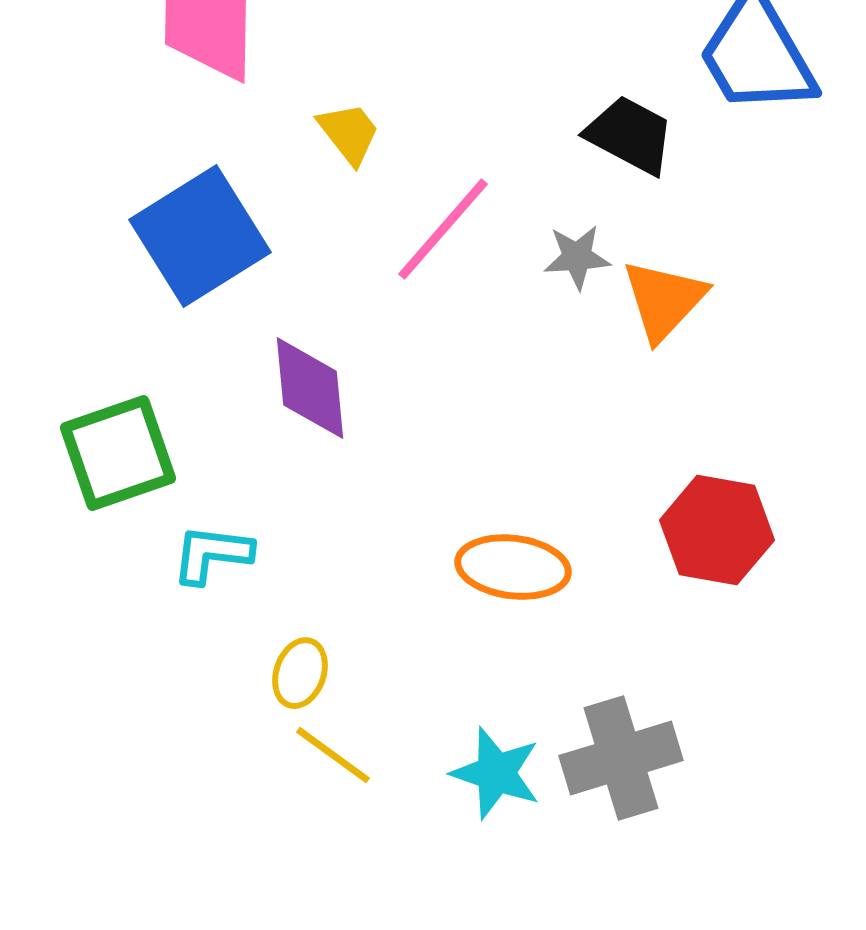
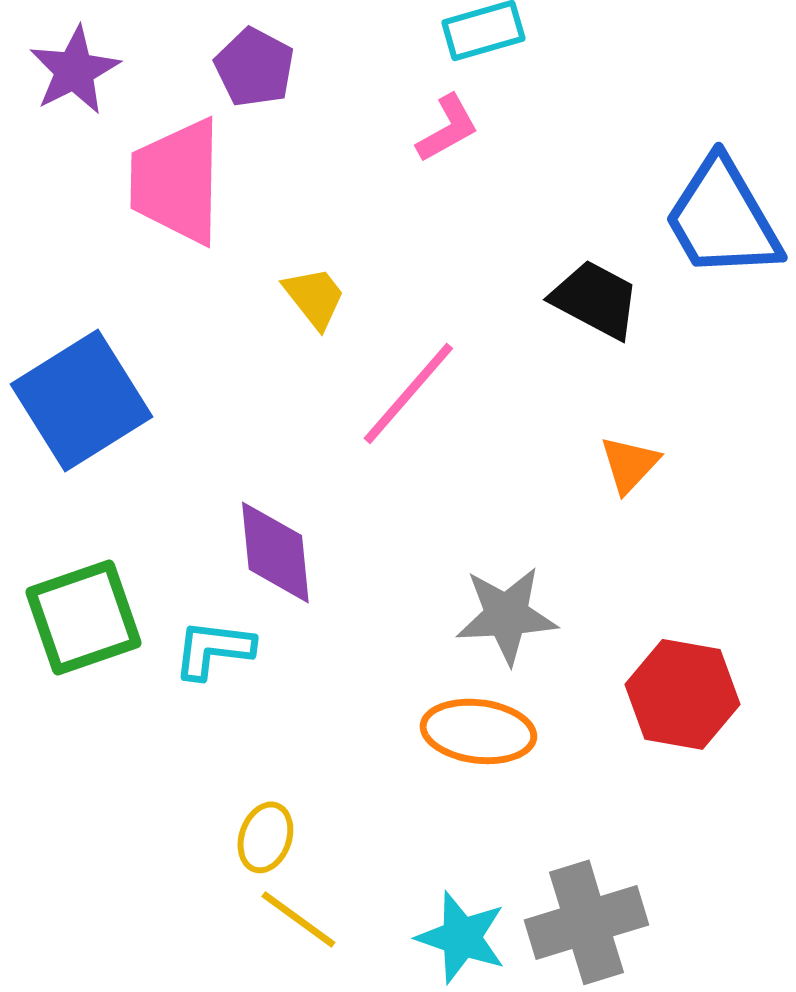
blue square: (200, 236) -> (81, 400), moved
gray star: (577, 257) -> (506, 615), moved, size x1.5
orange triangle: (664, 300) -> (629, 464), size x0.7
cyan L-shape: (212, 554) -> (213, 649), moved

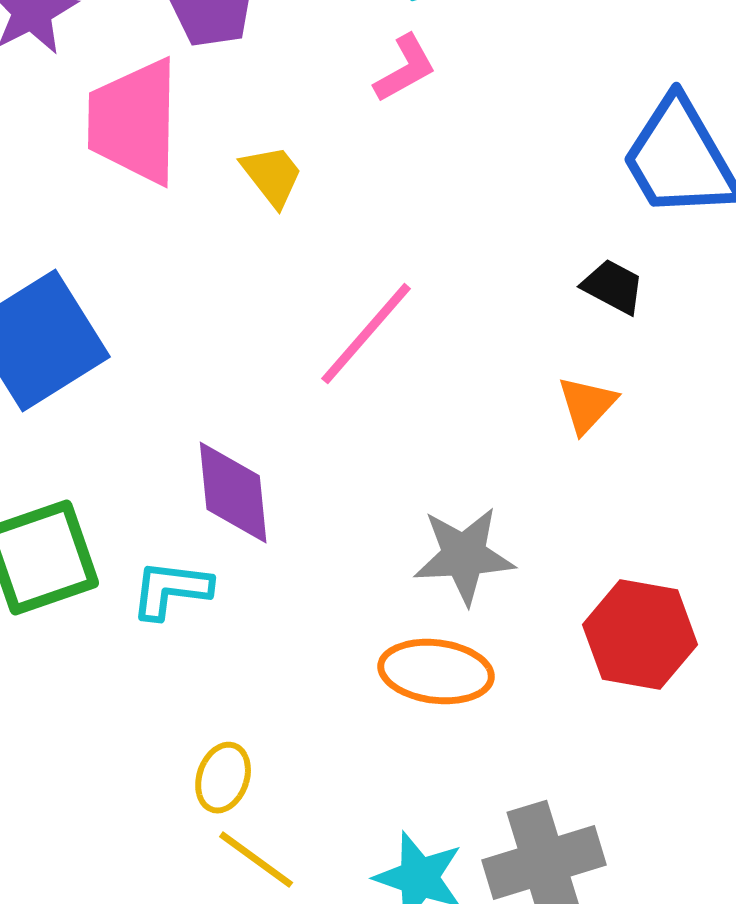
yellow trapezoid: (314, 297) -> (272, 176), moved
black trapezoid: (595, 299) -> (613, 287), moved, size x0.7

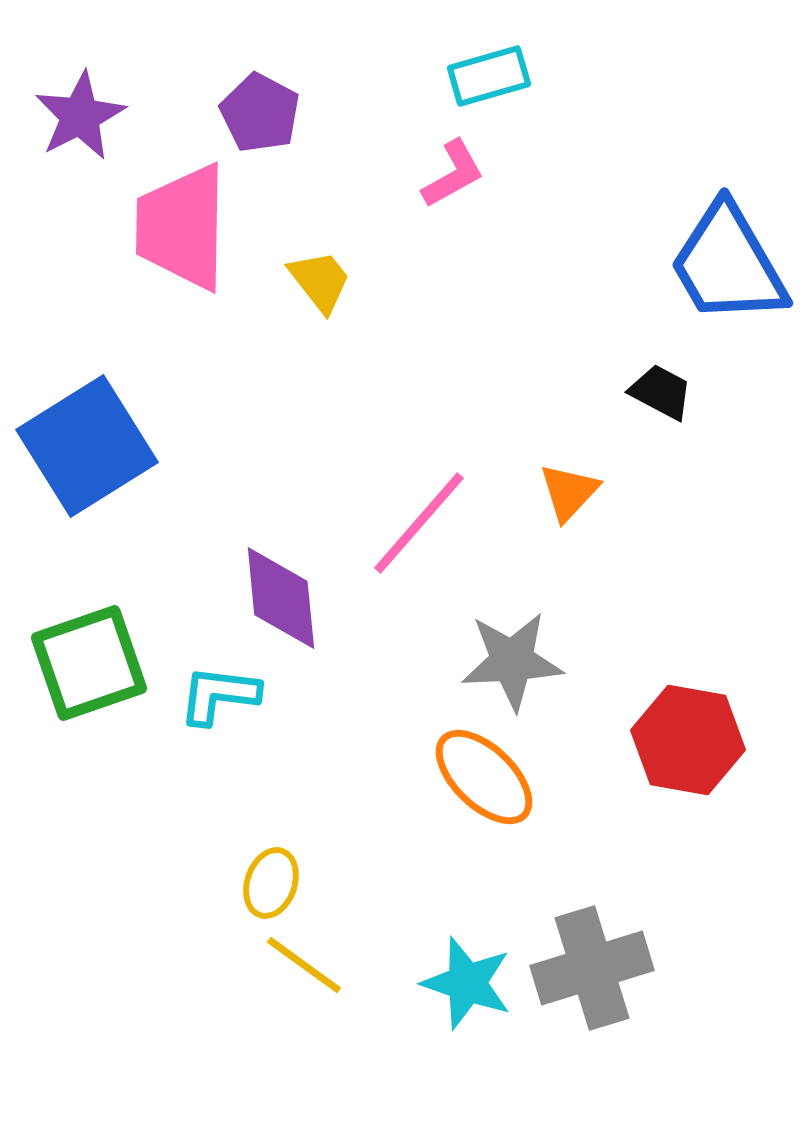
pink line: (366, 334) -> (419, 523), moved
orange triangle: (587, 405) -> (569, 492), moved
orange ellipse: (436, 672) -> (484, 777), turned 37

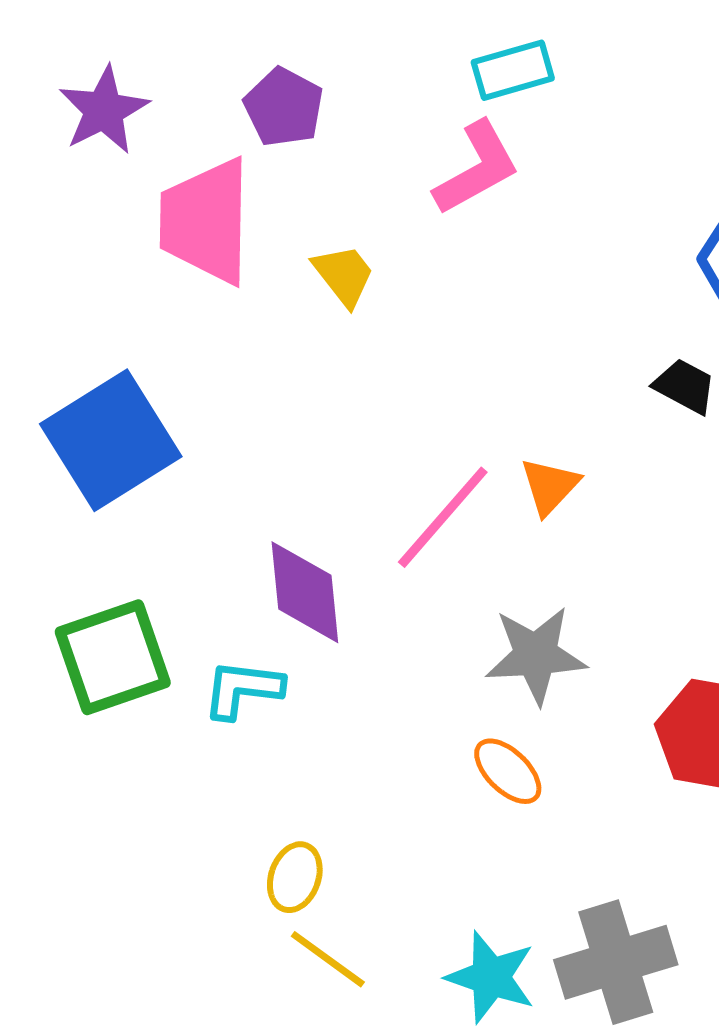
pink L-shape: (453, 174) -> (477, 168), size x1.4
orange triangle: (569, 492) -> (550, 486), moved
orange ellipse: (484, 777) -> (508, 771), size x0.7

